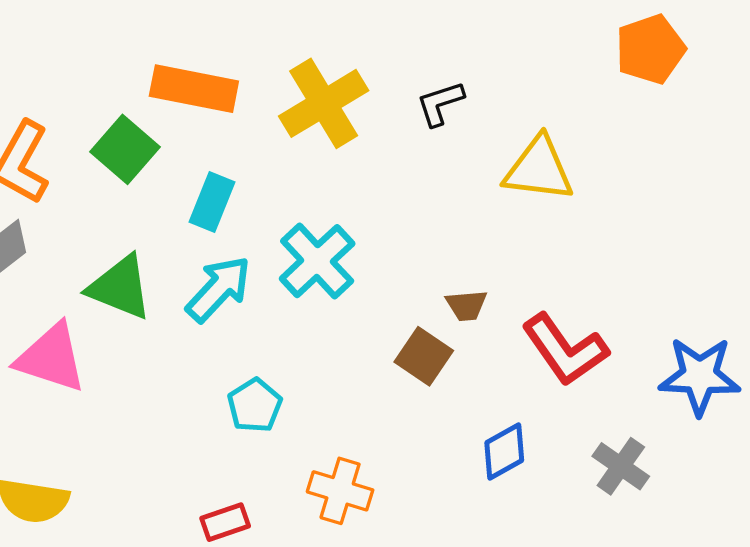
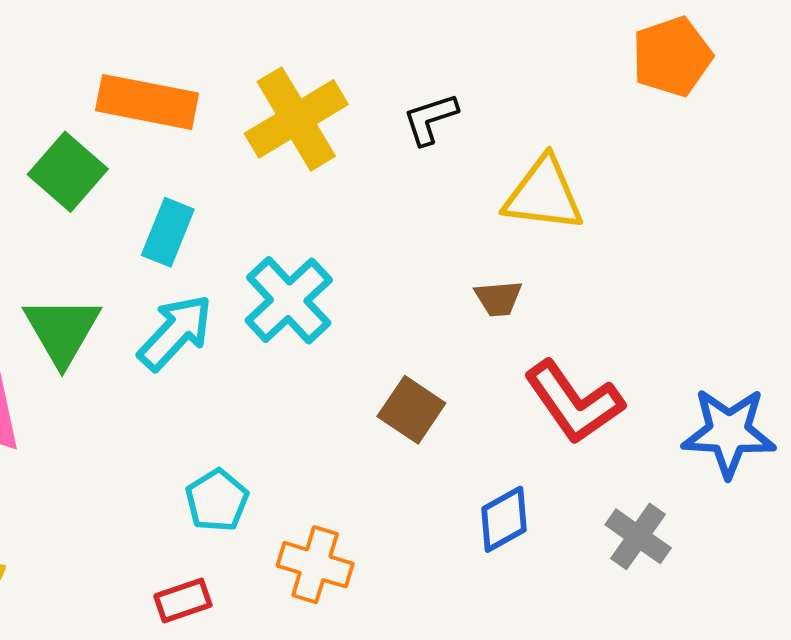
green triangle: (120, 287) -> (62, 330), turned 38
brown trapezoid: (466, 305) -> (498, 298), moved
cyan pentagon: (255, 406) -> (217, 500), moved

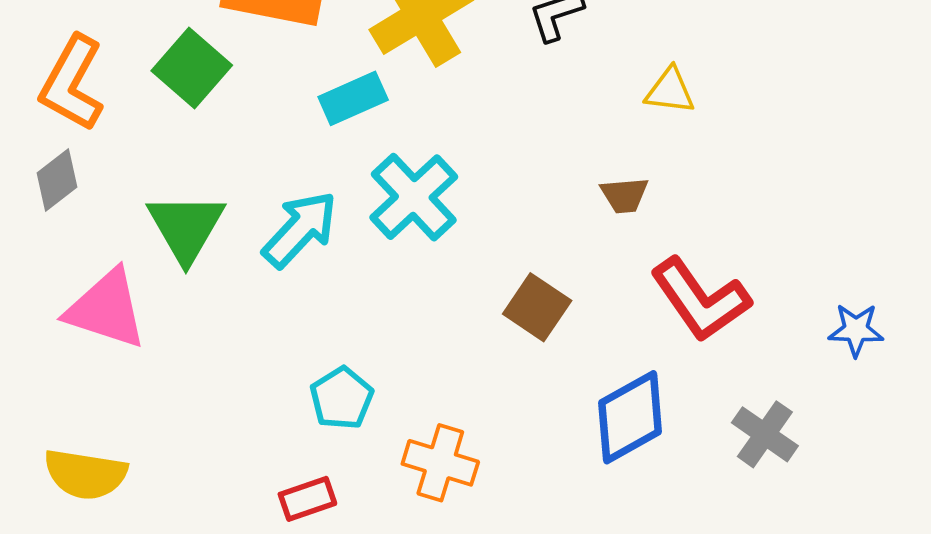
yellow triangle: (544, 194) -> (670, 91), size x0.6
cyan rectangle: (168, 232) -> (353, 98), moved, turned 44
blue star: (729, 432) -> (856, 330), size x0.6
blue diamond: (504, 519) -> (630, 417), size x1.4

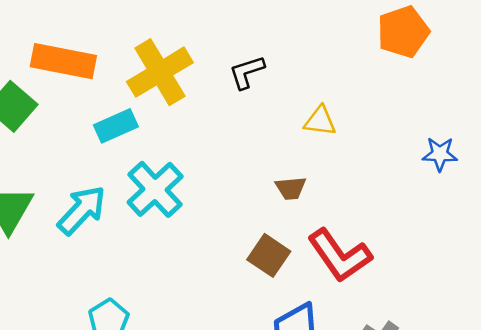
brown square: (537, 307) -> (269, 255), moved
blue star: (856, 330) -> (440, 154), moved

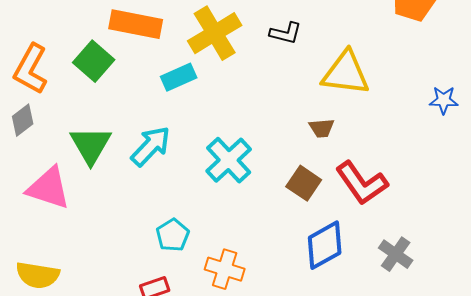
black L-shape: (247, 72) -> (286, 33), turned -148
yellow triangle: (320, 121) -> (346, 73), size x1.8
cyan cross: (155, 189) -> (229, 160), moved

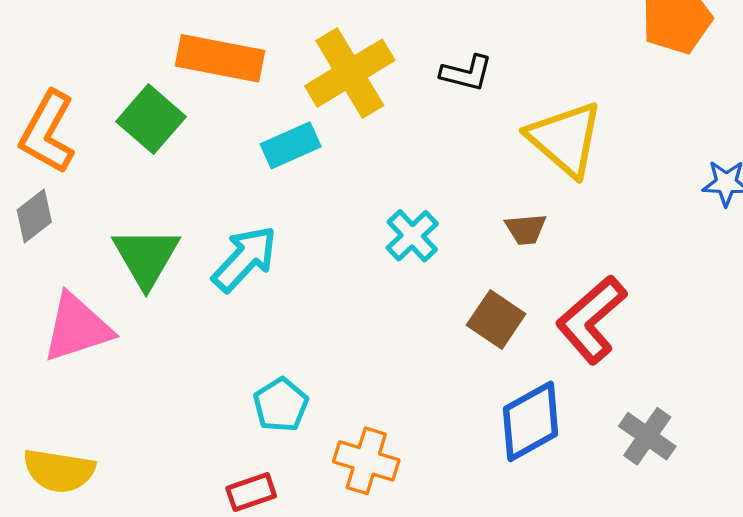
yellow triangle: (346, 73) -> (565, 139), turned 34
cyan cross: (229, 160) -> (412, 236), moved, size x0.7
red L-shape: (362, 183) -> (591, 320), turned 84
pink triangle: (49, 188) -> (77, 328), turned -36

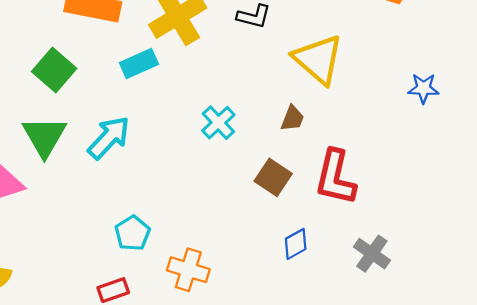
green square: (151, 119) -> (54, 70), moved
brown trapezoid: (526, 229) -> (292, 118), turned -64
red L-shape: (591, 320) -> (335, 177), turned -36
blue diamond: (531, 421) -> (296, 244), size x0.6

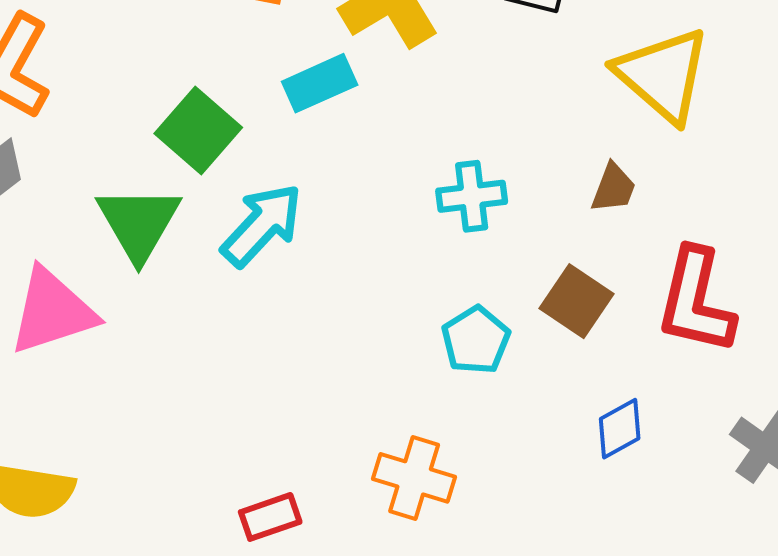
green square: (54, 70) -> (198, 130), moved
cyan cross: (218, 123) -> (472, 196), turned 36
cyan pentagon: (132, 233) -> (476, 340), moved

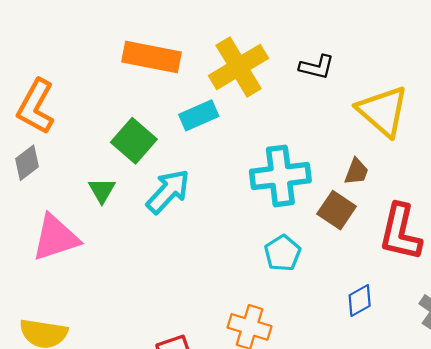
cyan cross: (472, 196) -> (280, 176), size x1.6
green triangle: (139, 223) -> (102, 190), size x0.6
brown square: (576, 301) -> (337, 210), moved

